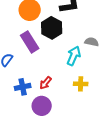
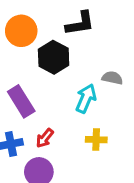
purple rectangle: (30, 42) -> (21, 101), moved

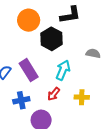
cyan arrow: (86, 98) -> (63, 70), moved
red arrow: (45, 138) -> (54, 94), moved

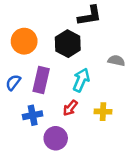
orange circle: (29, 20) -> (24, 41), moved
purple rectangle: (29, 70) -> (41, 80), turned 45

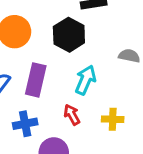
red arrow: (70, 108) -> (72, 115), turned 112

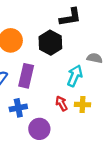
cyan arrow: (85, 80) -> (75, 76), moved
red arrow: (72, 115) -> (61, 103), moved

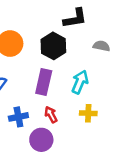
gray semicircle: (95, 58) -> (101, 46), moved
purple rectangle: (26, 76) -> (44, 82), moved
red arrow: (61, 103) -> (51, 115), moved

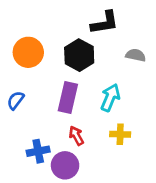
blue cross: (18, 117) -> (38, 151), moved

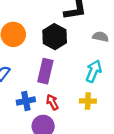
cyan arrow: (110, 98) -> (94, 71), moved
blue cross: (38, 151) -> (26, 101), moved

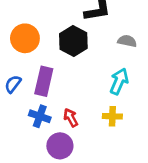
purple rectangle: (45, 71) -> (44, 81), moved
blue cross: (26, 101) -> (40, 116), turned 30

